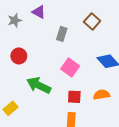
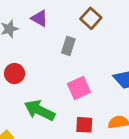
brown square: (92, 21) -> (91, 18), moved
pink square: (70, 67) -> (79, 88), turned 30

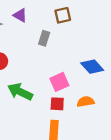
brown square: (91, 18) -> (63, 15), turned 35
pink square: (79, 88) -> (59, 82), moved

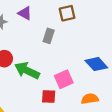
green arrow: (20, 92) -> (27, 71), moved
red square: (57, 104) -> (49, 97), moved

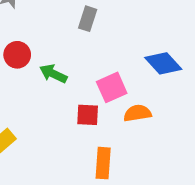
green arrow: (27, 71) -> (53, 74), size x0.7
orange semicircle: (90, 99) -> (137, 113), moved

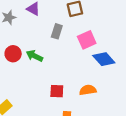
green arrow: (53, 74) -> (34, 56), moved
pink square: (112, 87) -> (87, 40), moved

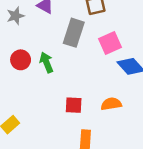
gray rectangle: (57, 31) -> (74, 33), size x1.5
green arrow: (34, 56) -> (46, 62), turned 42

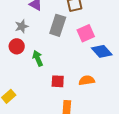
gray star: (15, 16) -> (22, 26), moved
green arrow: (46, 62) -> (38, 58), moved

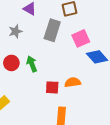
red circle: (17, 46) -> (11, 63), moved
orange semicircle: (87, 80) -> (73, 82), moved

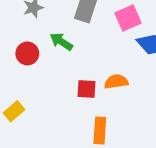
green arrow: (32, 64) -> (61, 42), moved, turned -35

